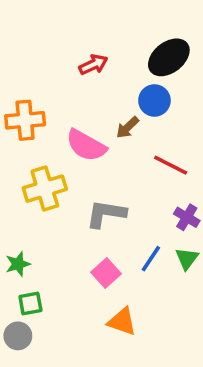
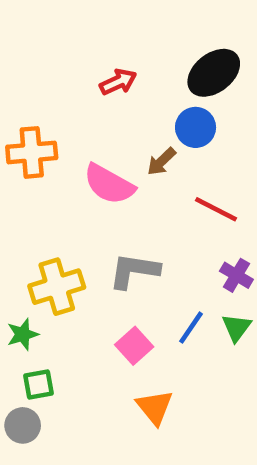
yellow cross: (45, 189) -> (57, 287), moved
orange triangle: (122, 322) -> (155, 407), turned 32

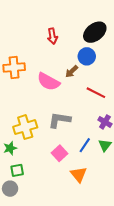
red arrow: (118, 82) -> (52, 36), turned 105
orange triangle: (155, 407) -> (79, 174), moved

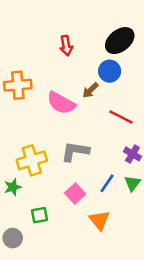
green square: (17, 170) -> (39, 215), moved

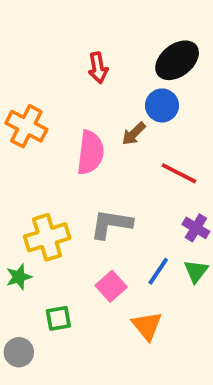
orange cross: (18, 85) -> (26, 126), turned 32
pink semicircle: (61, 103) -> (90, 153), turned -112

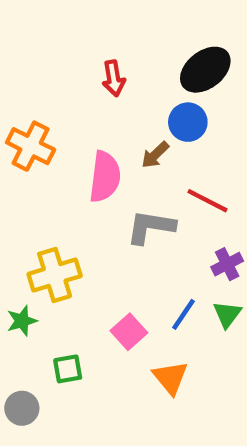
gray L-shape: (111, 224) -> (151, 227), moved
purple cross: (196, 228) -> (227, 264), turned 32

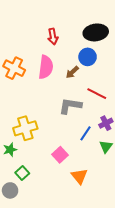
black ellipse: (205, 70) -> (96, 32), turned 30
pink semicircle: (105, 177) -> (46, 67), moved
blue line: (183, 314) -> (85, 133), moved
green square: (68, 369) -> (22, 173), moved, turned -32

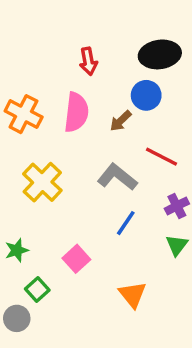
gray L-shape: (70, 106) -> (117, 177), turned 30
yellow cross: (25, 128) -> (42, 182), moved, turned -30
blue line: (85, 133) -> (126, 223), moved
pink square: (60, 155) -> (76, 259), moved

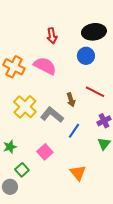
pink semicircle: (76, 112) -> (45, 66), turned -70
brown arrow: (121, 121) -> (71, 100), moved, turned -64
gray L-shape: (117, 177) -> (52, 115), moved

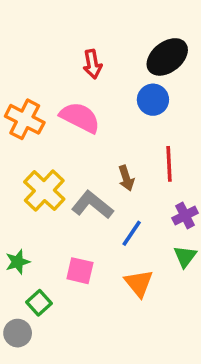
black ellipse: (94, 32) -> (167, 57), turned -30
red line: (95, 92) -> (169, 164), turned 60
pink square: (45, 152) -> (80, 271), turned -35
orange triangle: (78, 173) -> (139, 283), moved

